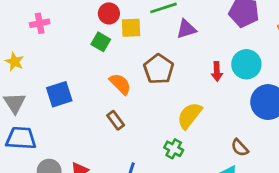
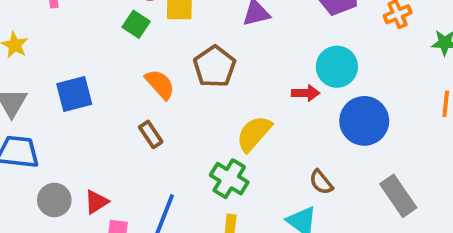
red arrow: (217, 71) -> (306, 93), moved, turned -90
green cross: (174, 149) -> (229, 179), size x1.4

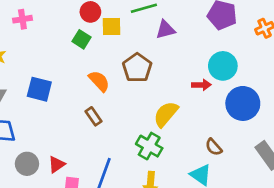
blue square: (74, 94) -> (39, 89), turned 30

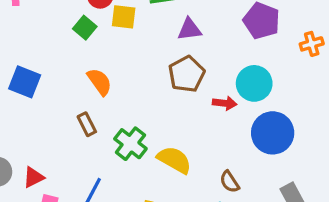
brown pentagon: (137, 68) -> (187, 74), moved
yellow semicircle: (166, 114) -> (174, 160), moved, turned 72
green cross: (149, 146) -> (130, 144), moved

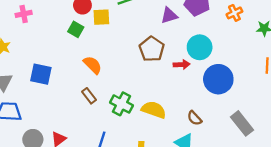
purple triangle: (189, 29) -> (169, 15), moved

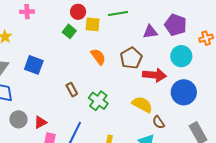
cyan circle: (200, 47) -> (181, 56), moved
red arrow: (182, 64) -> (154, 75), size x1.6
orange semicircle: (93, 65) -> (98, 57), moved
yellow semicircle: (154, 110) -> (142, 105), moved

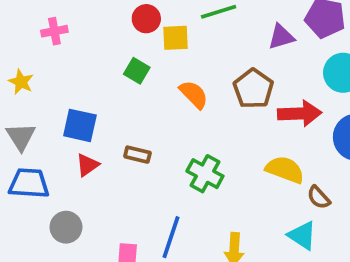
green square: (69, 31) -> (137, 71), moved
brown rectangle: (72, 90) -> (137, 155), moved, turned -40
red triangle: (40, 122) -> (87, 165), moved

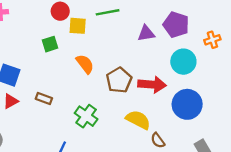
green square: (137, 71) -> (50, 44), turned 35
brown pentagon: (253, 89) -> (119, 80), moved

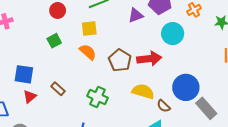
yellow square: (78, 26) -> (89, 28), moved
brown rectangle: (44, 98) -> (58, 89), turned 32
blue circle: (187, 104) -> (186, 87), moved

